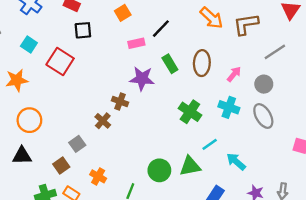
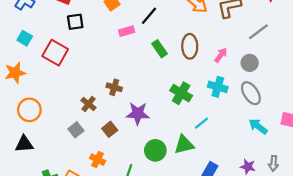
purple star: (142, 79) -> (138, 114), moved
brown cross: (103, 121) -> (89, 104), moved
cyan arrow: (236, 162) -> (258, 126), moved
brown square: (61, 165) -> (110, 129), moved

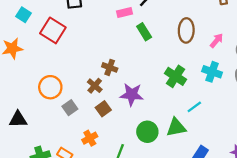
green rectangle: (160, 49) -> (144, 32), moved
brown cross: (89, 104) -> (95, 86), moved
orange circle: (29, 110) -> (50, 87), moved
orange cross: (98, 160) -> (90, 138), turned 32

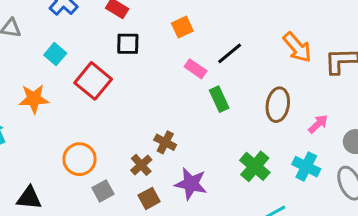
pink rectangle: (125, 12) -> (196, 69), turned 40

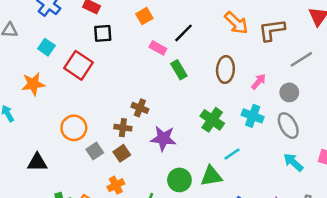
brown cross: (141, 165) -> (123, 128), turned -35
brown square: (149, 198) -> (122, 153), moved

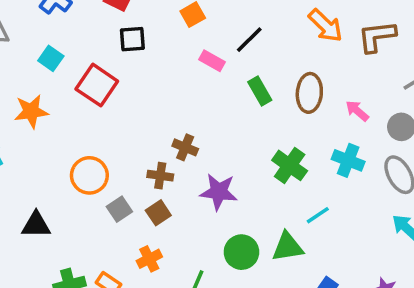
green rectangle: (179, 70) -> (260, 91), moved
pink arrow: (259, 82) -> (357, 111), turned -91

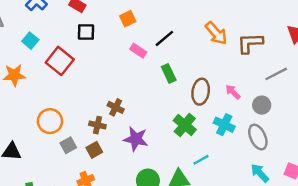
brown ellipse: (309, 93) -> (201, 92), moved

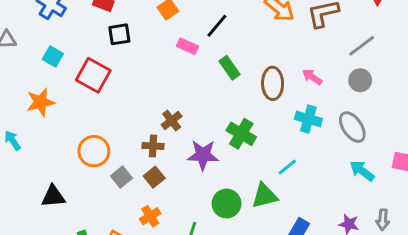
gray circle: (262, 105) -> (360, 80), moved
brown cross: (116, 107) -> (172, 121), turned 35
green cross: (185, 125) -> (241, 134), moved

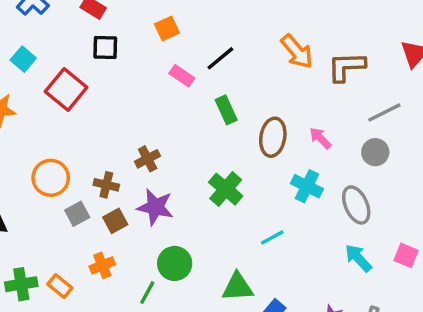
brown cross: (153, 146) -> (106, 185), moved
purple star: (203, 155) -> (155, 207), moved
green triangle: (265, 196) -> (238, 287), moved
green circle: (227, 204) -> (175, 263), moved

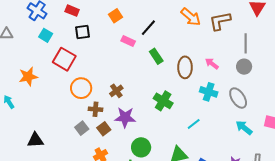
cyan square: (23, 59) -> (46, 35), moved
gray line: (384, 113) -> (246, 43), turned -54
orange circle: (51, 178) -> (81, 88), moved

